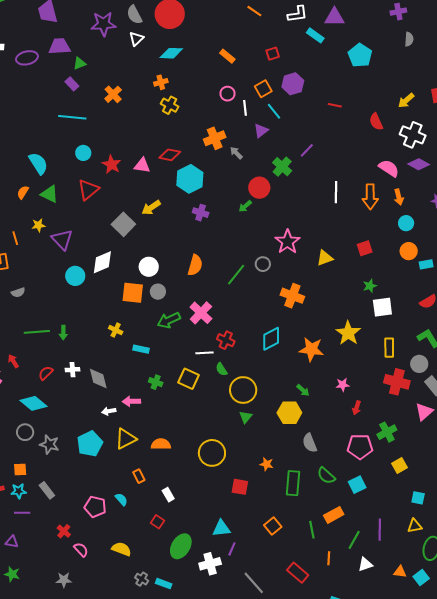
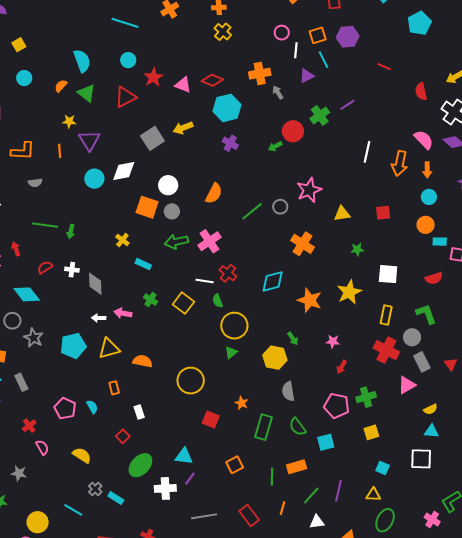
orange line: (15, 238) -> (60, 151), moved
green star: (370, 286) -> (357, 250), moved
gray line: (254, 583) -> (204, 516), turned -70

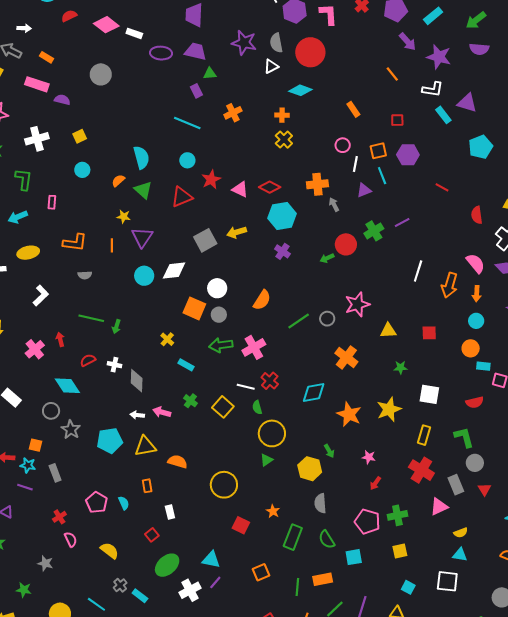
gray circle: (412, 337) -> (475, 463), moved
white cross: (165, 488) -> (190, 590), turned -30

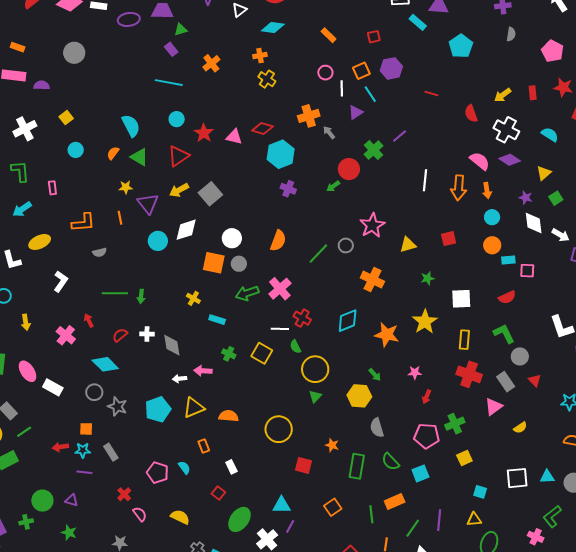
yellow arrow: (237, 232) -> (179, 190), moved
cyan triangle: (460, 555) -> (547, 477), moved

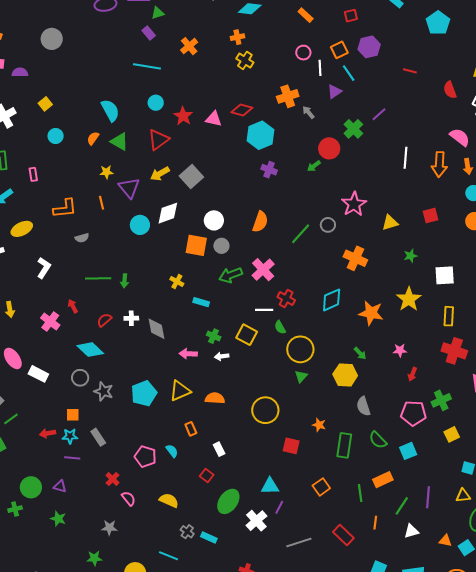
white arrow: (179, 379) -> (222, 356), moved

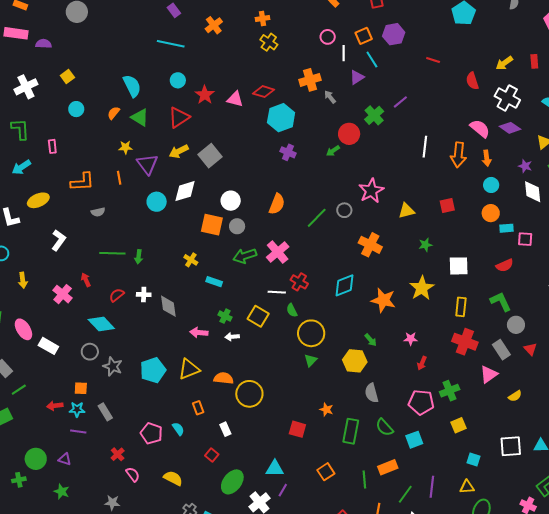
yellow circle: (265, 410) -> (249, 394), moved

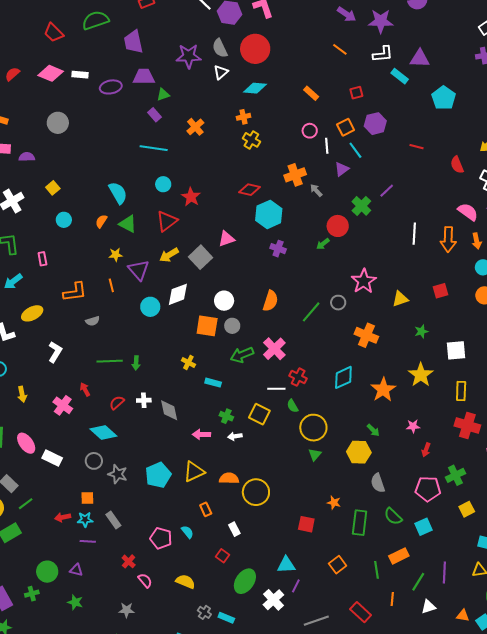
pink triangle: (235, 99) -> (226, 239), moved, turned -30
orange star: (383, 300) -> (383, 390), turned 30

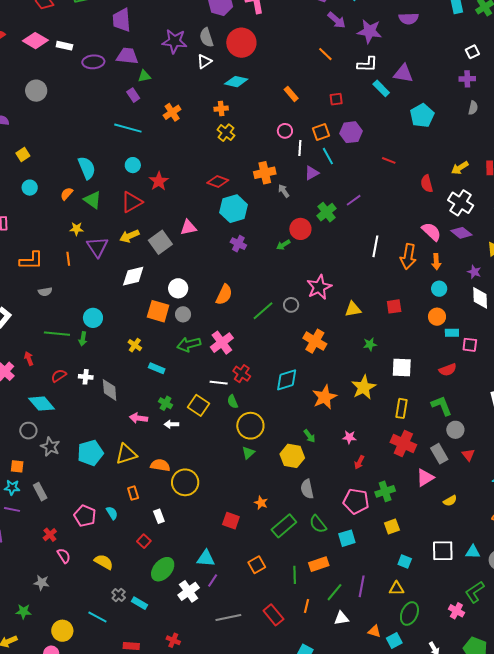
cyan circle: (150, 307) -> (93, 318), moved
green rectangle: (360, 523) -> (284, 526), turned 35

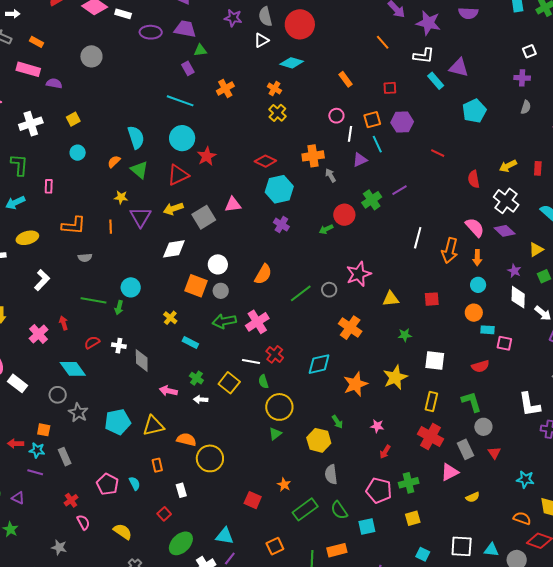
purple star: (174, 41) -> (233, 18), size x0.7
orange cross: (221, 109) -> (274, 89), turned 32
cyan circle: (133, 165) -> (182, 138), size x1.6

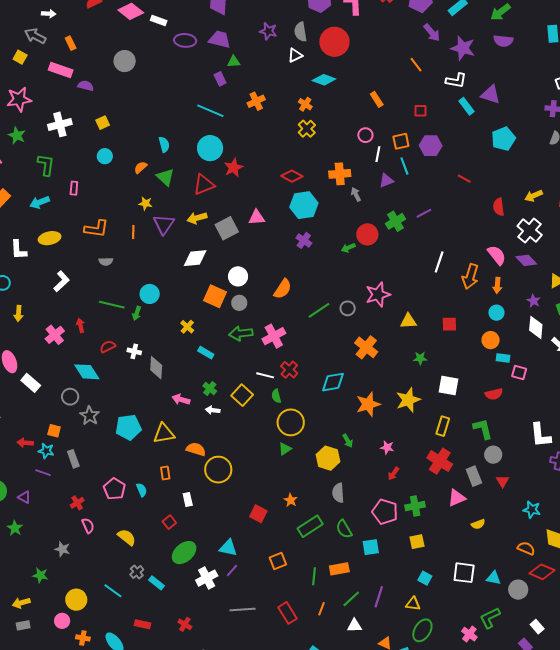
orange rectangle: (36, 42) -> (71, 43), turned 32
cyan semicircle: (136, 137) -> (164, 145), size x0.7

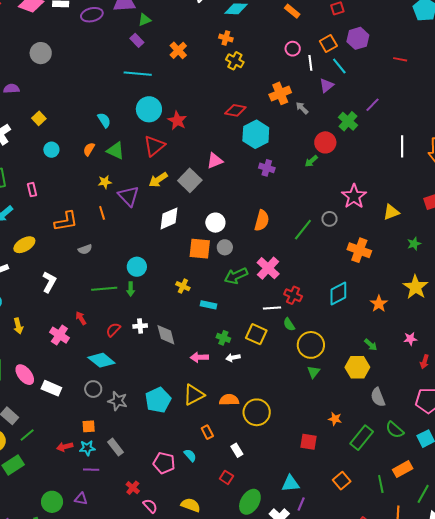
orange star: (368, 404) -> (379, 304), size x0.7

